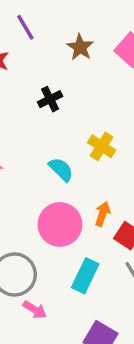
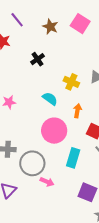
orange arrow: (103, 214) -> (77, 111), moved

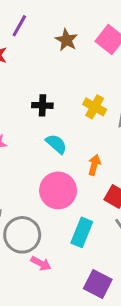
purple line: (17, 20) -> (19, 26), turned 63
black cross: (38, 59) -> (42, 105), moved, turned 32
yellow cross: (71, 82) -> (95, 107), moved

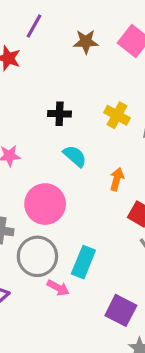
brown star: (66, 40) -> (86, 42), turned -30
pink circle: (58, 190) -> (45, 204), moved
cyan rectangle: (82, 232) -> (83, 262), moved

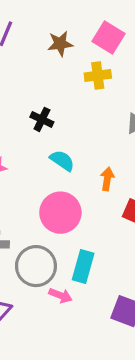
black cross: (60, 114) -> (42, 119), turned 30
yellow cross: (117, 115) -> (98, 76), moved, turned -30
pink circle: (45, 204) -> (60, 213), moved

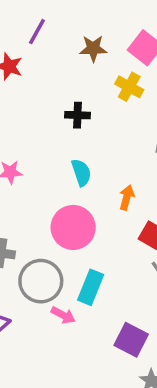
yellow cross: (98, 76) -> (129, 87), turned 30
black cross: (42, 119) -> (77, 115), moved, turned -30
cyan semicircle: (62, 161) -> (81, 172), turned 30

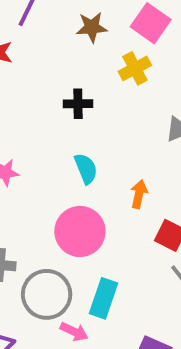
yellow cross: (129, 87) -> (135, 68), turned 36

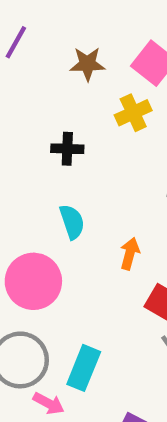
pink circle: (80, 231) -> (33, 281), moved

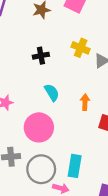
yellow cross: (133, 113) -> (81, 48), moved, turned -30

